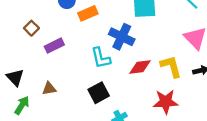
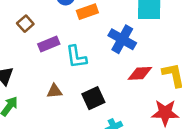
cyan L-shape: (101, 58) -> (76, 57), moved
brown triangle: (49, 89) -> (54, 91), moved

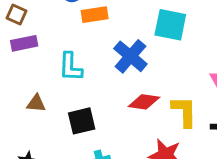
brown square: (25, 24) -> (17, 15), turned -35
purple rectangle: (49, 44) -> (24, 43), moved

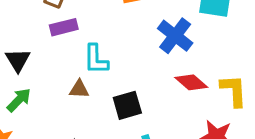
cyan L-shape: (71, 67) -> (96, 59), moved
red diamond: (144, 102) -> (191, 82), turned 36

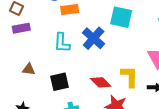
cyan L-shape: (96, 59) -> (62, 43), moved
red diamond: (191, 82) -> (101, 82), moved

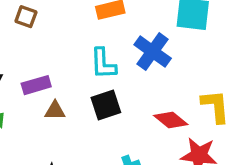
purple rectangle: (21, 28) -> (36, 85), moved
black square: (60, 82) -> (106, 105), moved

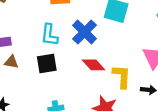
red diamond: (171, 120) -> (93, 65), moved

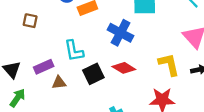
cyan L-shape: (49, 35) -> (74, 51), moved
red diamond: (93, 65) -> (124, 68), moved

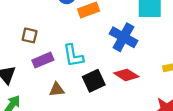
brown square: (30, 21) -> (30, 35), moved
purple rectangle: (44, 67) -> (43, 60), moved

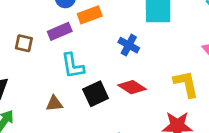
blue cross: (123, 37) -> (129, 45), size x0.7
purple rectangle: (43, 60) -> (60, 31), moved

